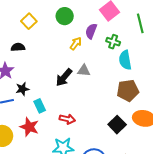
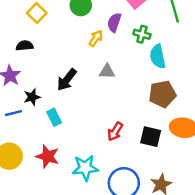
black arrow: (64, 77) -> (67, 80), moved
red arrow: (67, 119) -> (115, 132), moved, turned 112
black square: (117, 125) -> (151, 137), turned -30
red star: (29, 127) -> (48, 156), moved

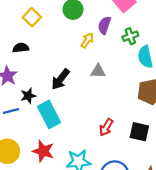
green cross: (142, 34) -> (130, 36), turned -35
cyan rectangle: (54, 117) -> (49, 114), size x1.6

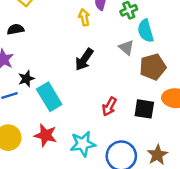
yellow arrow: (87, 40) -> (84, 17), turned -42
gray triangle: (98, 71) -> (126, 48), moved, turned 42
black arrow: (60, 79) -> (84, 60), moved

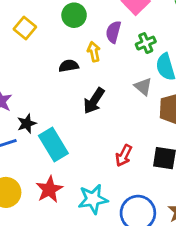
black semicircle: (16, 29) -> (69, 66), moved
red star: (45, 135) -> (49, 189), turned 30

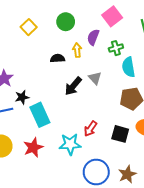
gray triangle: (143, 87) -> (95, 78), moved
cyan star: (93, 199) -> (70, 144), moved

